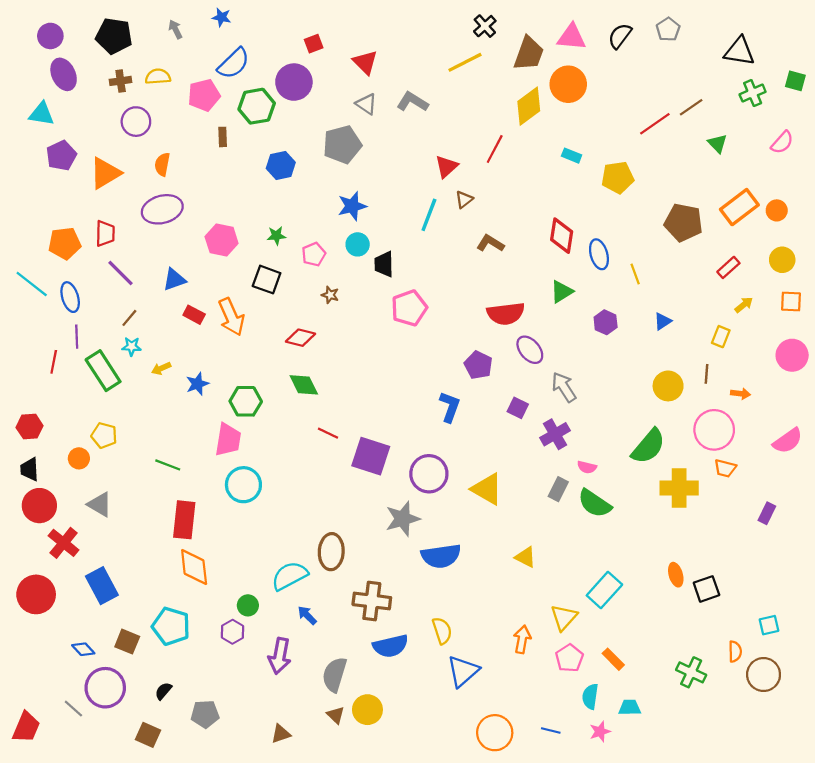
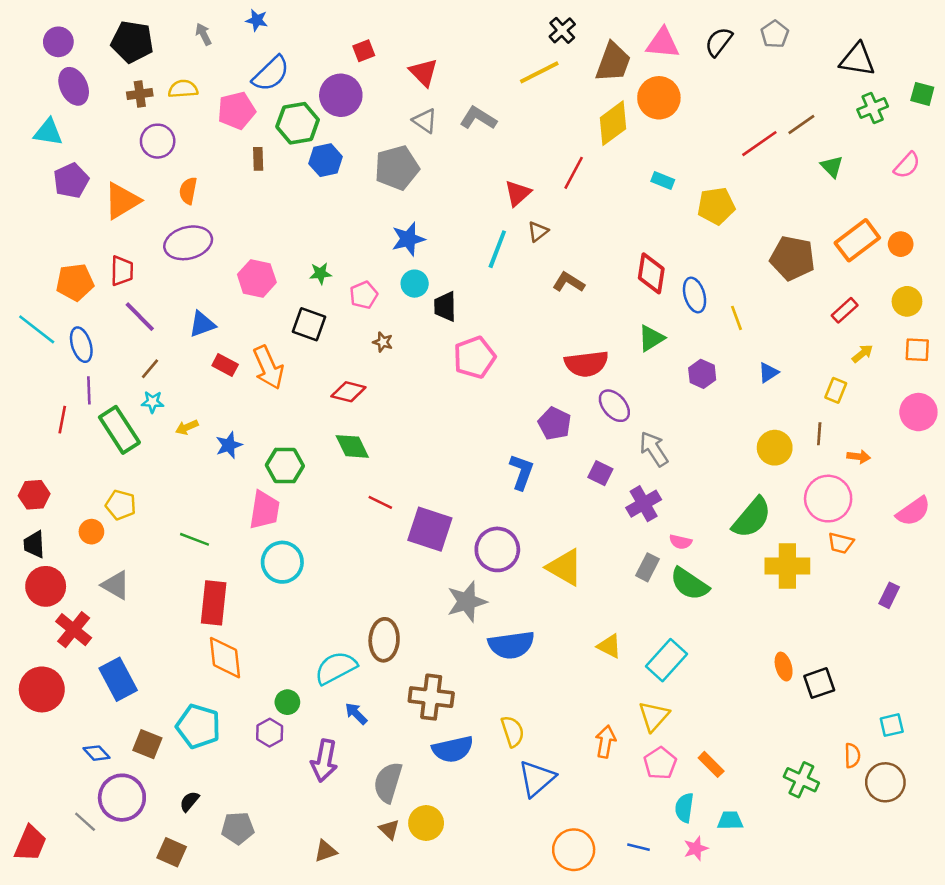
blue hexagon: (281, 165) -> (326, 160), moved
cyan rectangle: (604, 590) -> (667, 660), moved

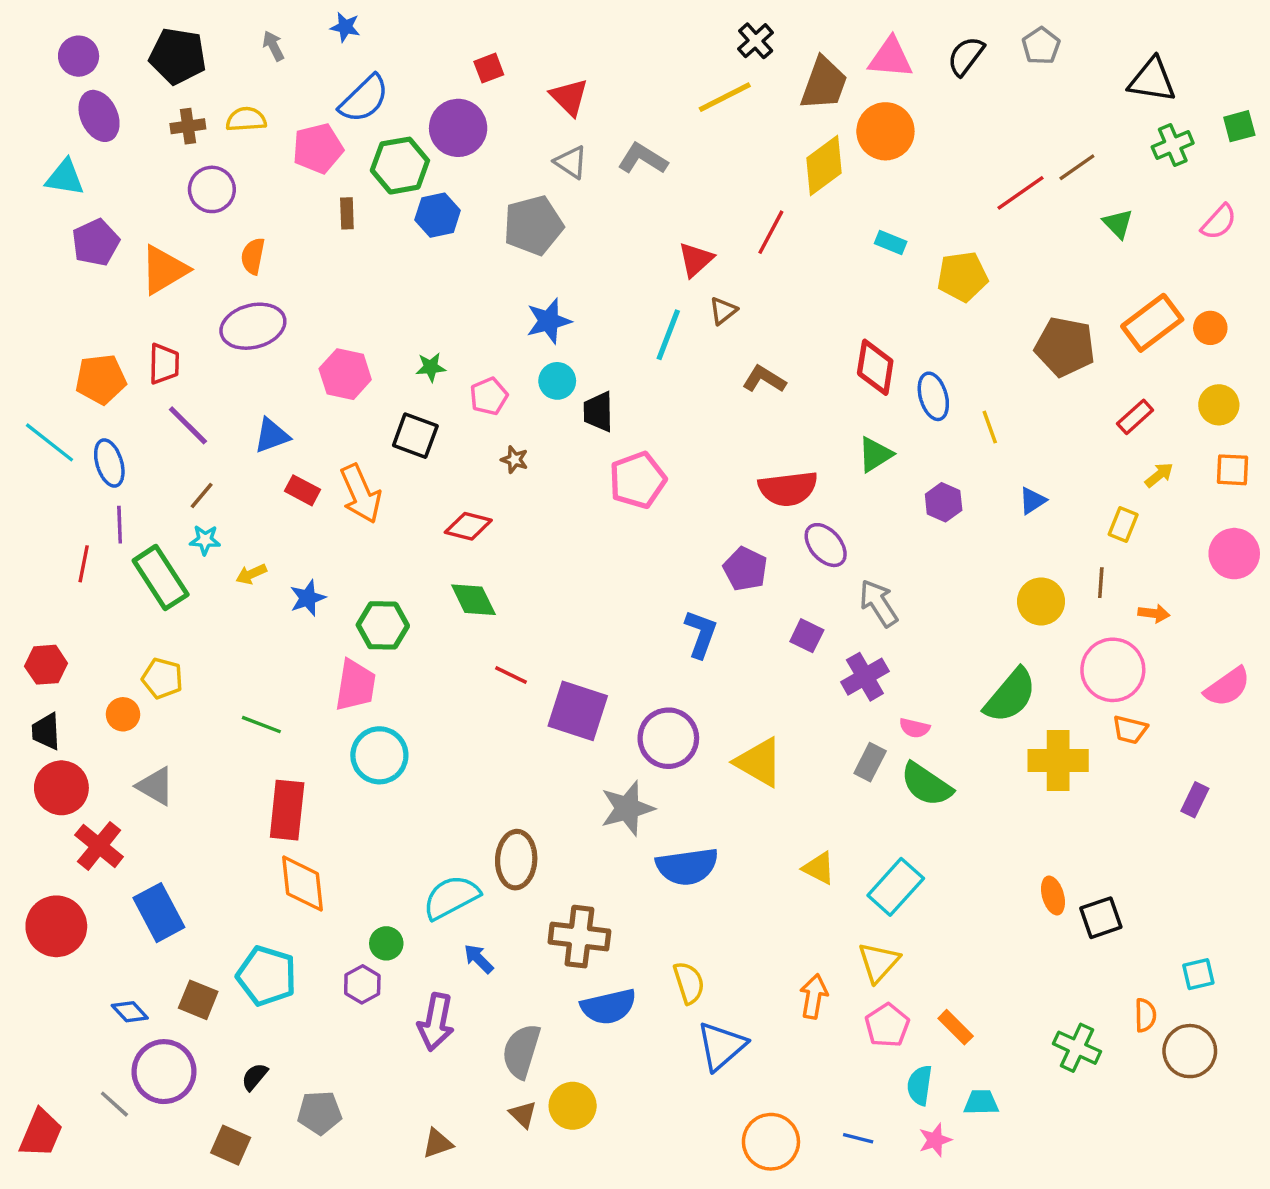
green square: (922, 94) -> (1239, 126), turned -30

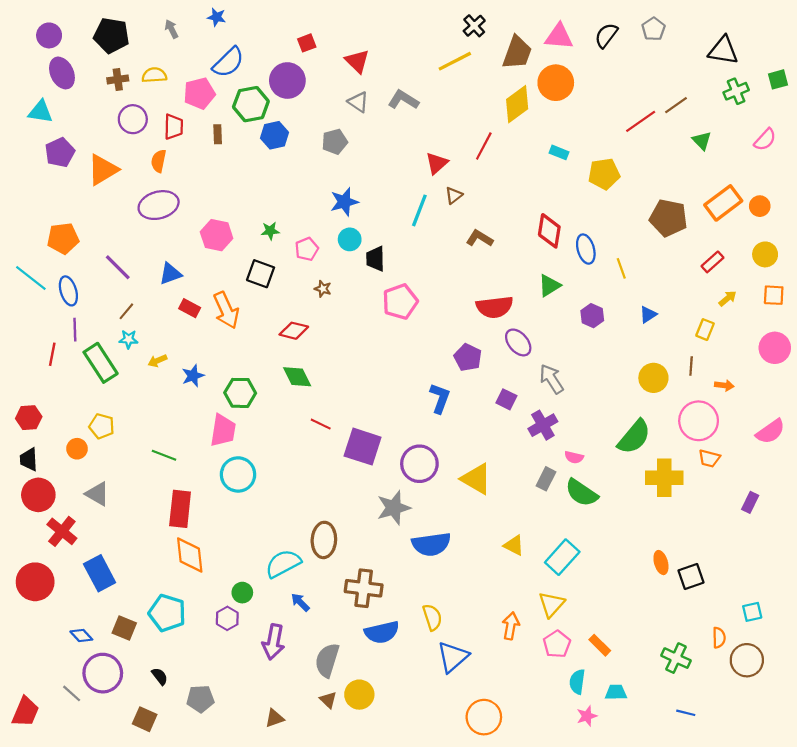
gray pentagon: (533, 225) -> (335, 142), size x0.7
red trapezoid: (164, 364) -> (174, 127), moved
black semicircle: (255, 1077) -> (160, 676), turned 102
blue line: (858, 1138) -> (686, 713), moved

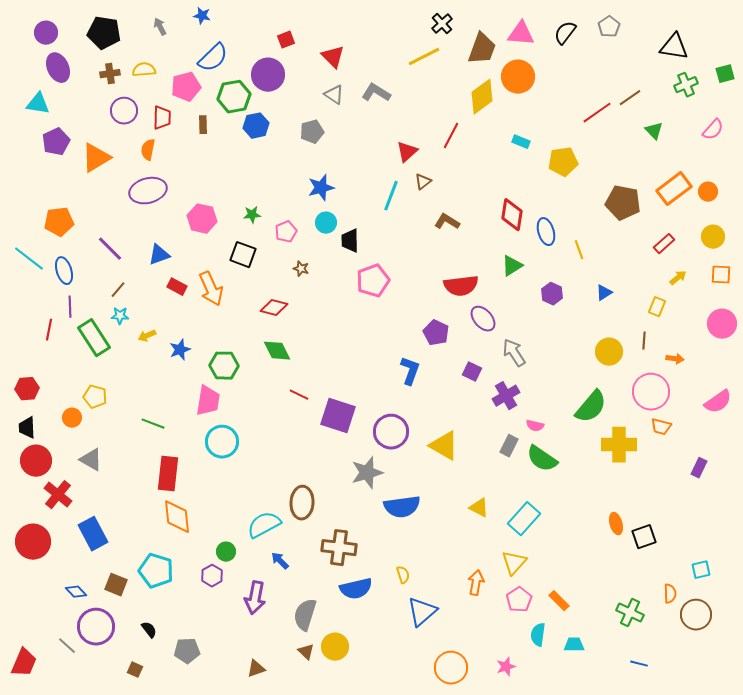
yellow semicircle: (432, 617) -> (403, 575), size x0.7
pink star: (587, 716) -> (506, 667), moved
brown square: (145, 719) -> (135, 670), size x0.7

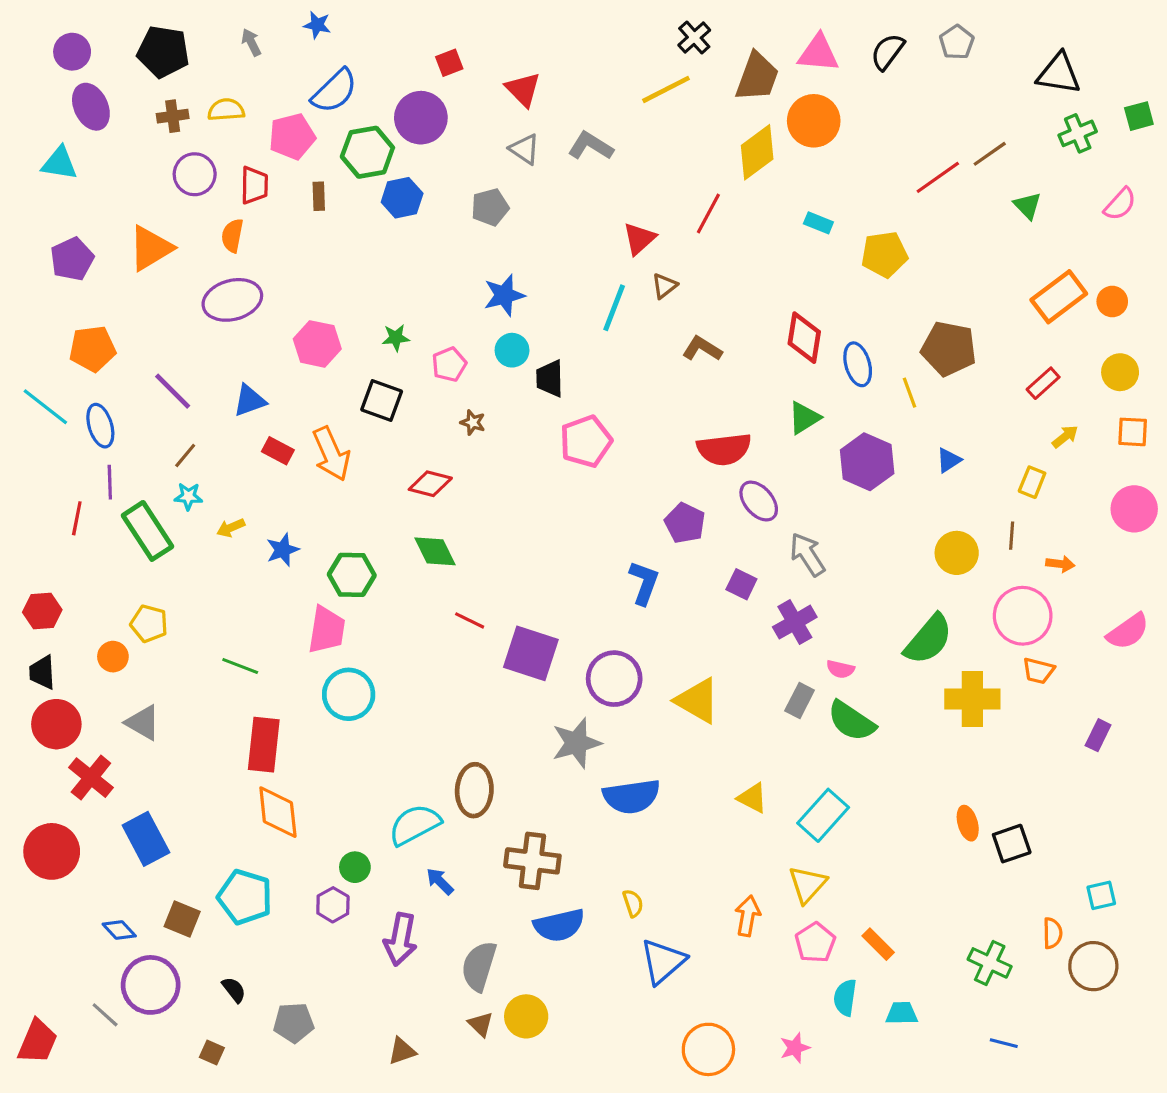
purple pentagon: (56, 142) -> (72, 259), moved
brown pentagon: (623, 203) -> (949, 349), moved
purple hexagon: (552, 294) -> (867, 462), size x1.6

